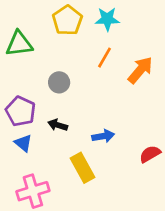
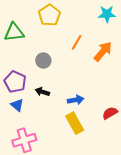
cyan star: (107, 19) -> (107, 14), moved
yellow rectangle: (82, 168) -> (75, 123), moved

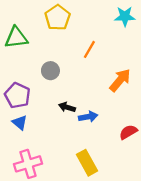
orange arrow: (103, 51) -> (120, 80), moved
black arrow: (42, 92) -> (67, 107), moved
yellow rectangle: (75, 123) -> (87, 163), moved

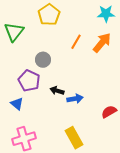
green triangle: (16, 38) -> (14, 32), turned -45
orange arrow: (120, 80) -> (102, 43), moved
purple pentagon: (17, 95) -> (29, 81), moved

